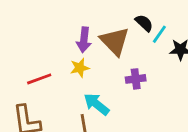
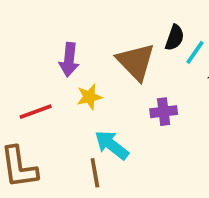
black semicircle: (144, 23) -> (175, 38), turned 66
purple arrow: (84, 40) -> (69, 60), moved

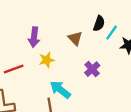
brown triangle: (136, 62) -> (75, 38), size x0.6
purple cross: (164, 112) -> (92, 69), turned -35

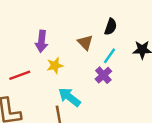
cyan line: (112, 33) -> (109, 56), moved

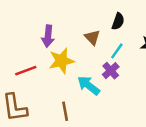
yellow star: (55, 66) -> (61, 61), size x1.5
cyan arrow: (69, 97) -> (89, 85), moved

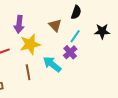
brown line: (65, 111) -> (28, 72), moved

